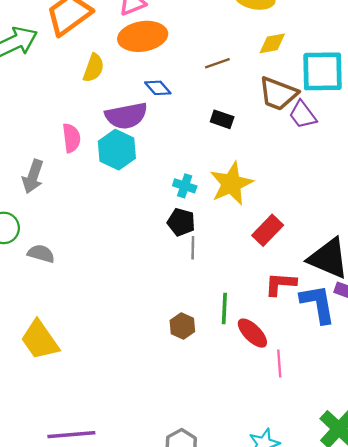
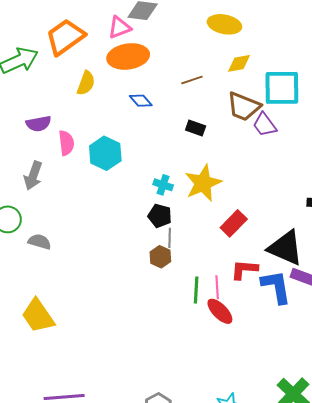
purple semicircle: (126, 116) -> (39, 124), moved, size x0.7
brown hexagon: (182, 326) -> (160, 257), moved
pink line: (279, 363) -> (217, 287), moved

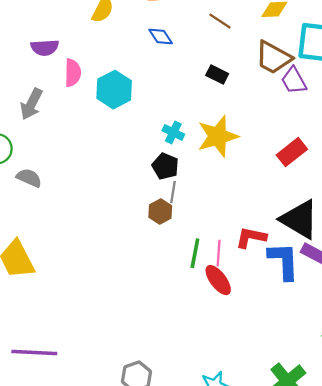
brown line: (192, 80) -> (220, 21), turned 45
red rectangle: (234, 223) -> (292, 152), moved

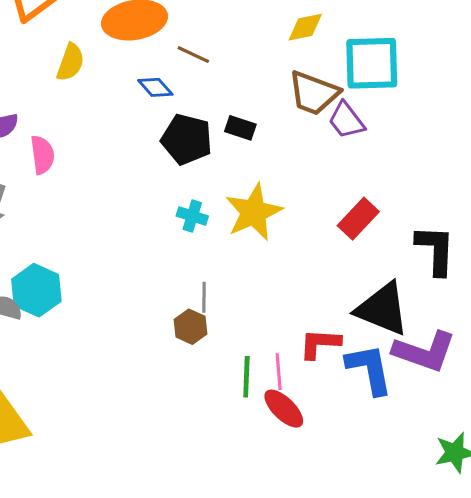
brown line: (220, 21) -> (193, 55), moved
cyan hexagon: (114, 90) -> (36, 290), moved
black pentagon: (165, 166) -> (187, 139), moved, size x1.4

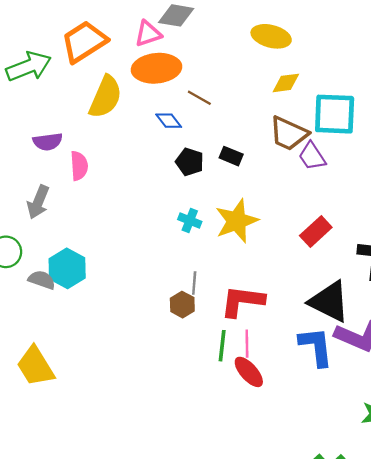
yellow semicircle: (70, 62) -> (105, 97), size x1.5
black pentagon: (187, 139) -> (190, 162), size x0.7
red L-shape: (320, 344) -> (242, 301), moved, size x1.4

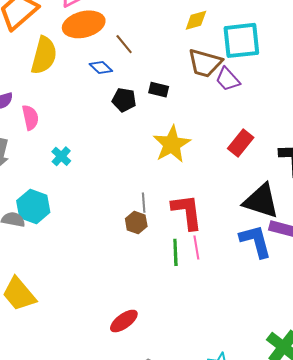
brown line: (199, 98) -> (124, 44), turned 30
cyan cross: (190, 220) -> (61, 156), moved, turned 30
red L-shape: (242, 301) -> (187, 212), turned 84
red ellipse: (249, 372) -> (124, 321), moved, turned -76

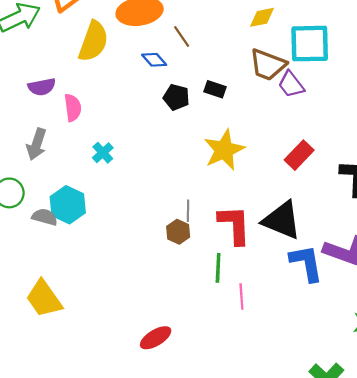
black triangle: (261, 201) -> (282, 220), moved
pink line: (196, 247) -> (241, 296), moved

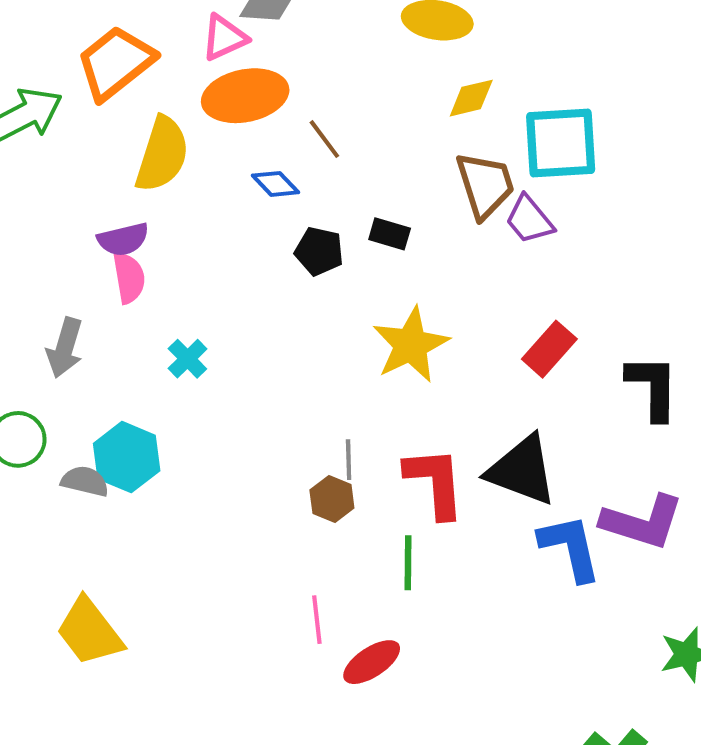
brown trapezoid: (268, 65) -> (485, 185), turned -126
purple semicircle: (42, 87) -> (123, 239), moved
pink line: (241, 296) -> (317, 620), moved
red ellipse: (156, 338) -> (372, 662), moved

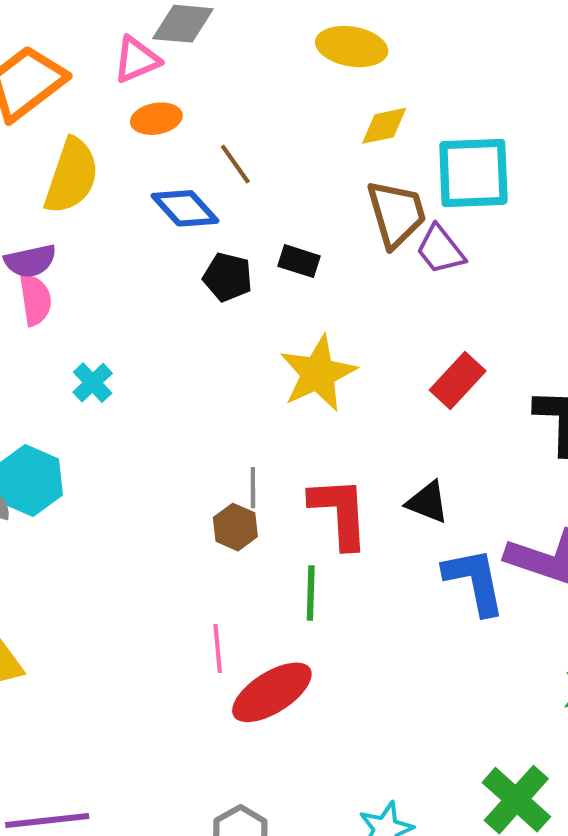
orange ellipse: (245, 96) -> (156, 119), size x0.6
blue diamond: (275, 184) -> (185, 208), size x1.4
black triangle: (522, 470) -> (428, 502), size x0.6
red ellipse: (372, 662) -> (272, 692), size x1.4

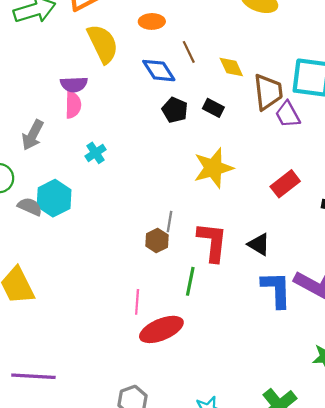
yellow diamond: (384, 126) -> (231, 67), moved, turned 68
yellow semicircle: (72, 176) -> (103, 44), turned -54

